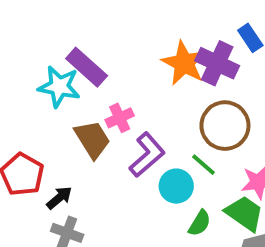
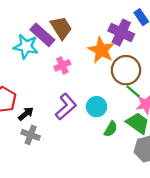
orange star: (184, 63) -> (101, 50), moved
brown trapezoid: (92, 139) -> (61, 28), moved
purple L-shape: (147, 155) -> (66, 107), moved
green line: (204, 165) -> (133, 91), moved

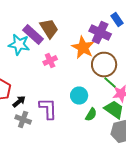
purple L-shape: (66, 107) -> (48, 109), moved, turned -50

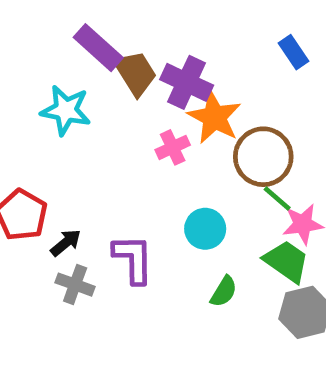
purple cross: (100, 33) -> (187, 82), moved
purple rectangle: (33, 35) -> (98, 48), moved
pink cross: (50, 61) -> (173, 147), moved
green semicircle: (91, 115) -> (224, 292), moved

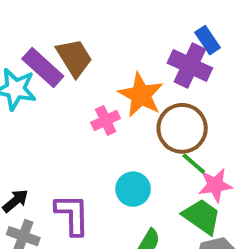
purple rectangle: (98, 48) -> (43, 68), moved
purple cross: (187, 82) -> (190, 66), moved

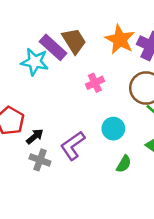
orange star: (141, 95) -> (120, 40), moved
purple L-shape: (72, 215) -> (73, 146), turned -124

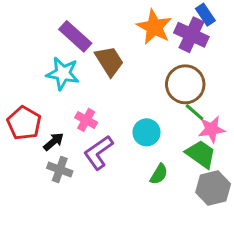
brown trapezoid: (74, 41) -> (109, 61), moved
cyan star: (35, 62) -> (63, 73), moved
pink cross: (95, 83) -> (86, 120), moved, turned -36

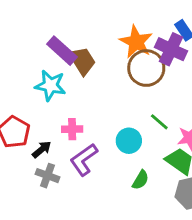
brown trapezoid: (109, 61) -> (82, 61), moved
brown circle: (185, 84) -> (146, 68), moved
green line: (195, 112) -> (159, 122), moved
pink cross: (86, 120) -> (72, 129), turned -30

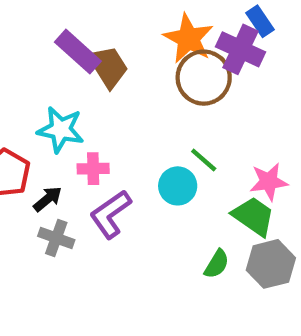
cyan star: (50, 85) -> (61, 130), moved
green line: (159, 122) -> (204, 160), moved
green semicircle: (140, 180) -> (217, 264), moved

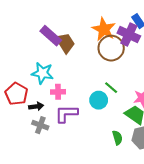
black arrow: (48, 199) -> (36, 106), turned 32
purple L-shape: (110, 214) -> (66, 114), turned 35
green semicircle: (217, 264) -> (117, 138), turned -48

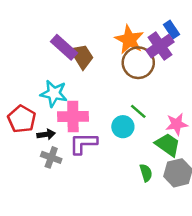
purple cross: (129, 35) -> (160, 46), turned 30
pink cross: (58, 92) -> (73, 116), size x1.6

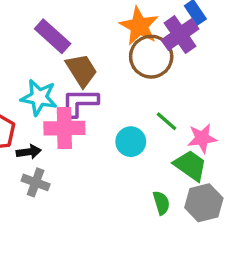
brown trapezoid: (82, 56) -> (81, 70), moved
green line: (138, 111) -> (166, 121), moved
purple L-shape: (83, 143) -> (80, 103), moved

